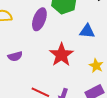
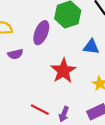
purple semicircle: (15, 56) -> (15, 54), moved

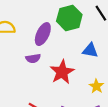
purple semicircle: (15, 54) -> (33, 58), moved

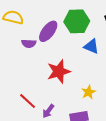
blue triangle: (90, 50) -> (91, 46), moved
purple semicircle: (33, 58) -> (29, 43), moved

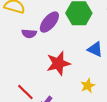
blue triangle: (91, 46) -> (95, 49), moved

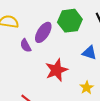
purple semicircle: (29, 34) -> (26, 46), turned 64

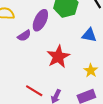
purple semicircle: (26, 46) -> (24, 36), turned -88

